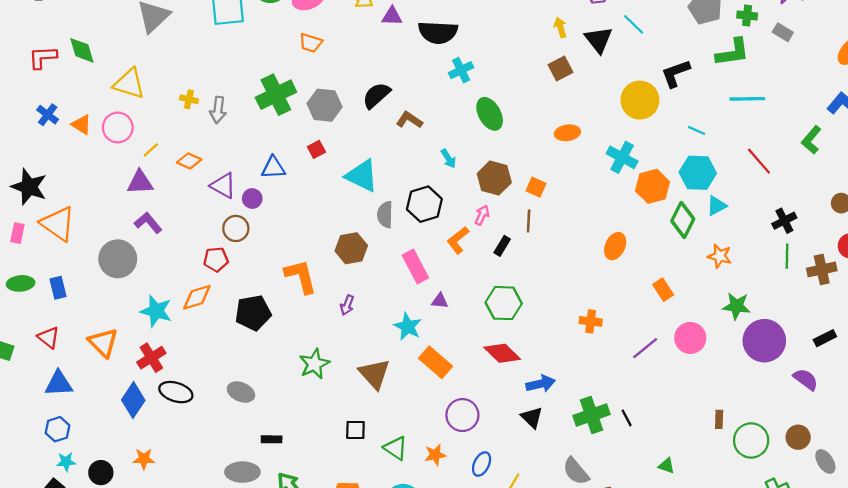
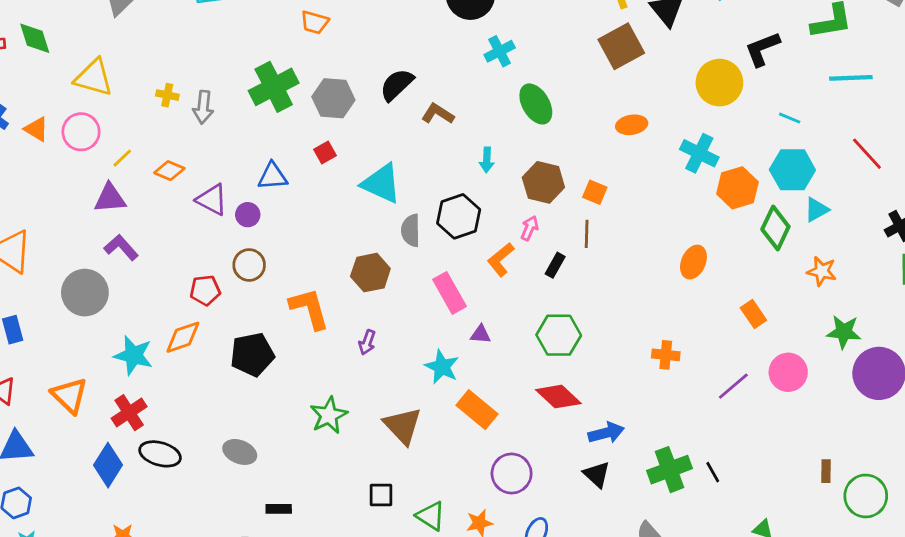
brown square: (560, 69) -> (621, 46), size x1.5
cyan arrow: (448, 159) -> (487, 160), turned 36
brown circle: (236, 228) -> (249, 265), moved

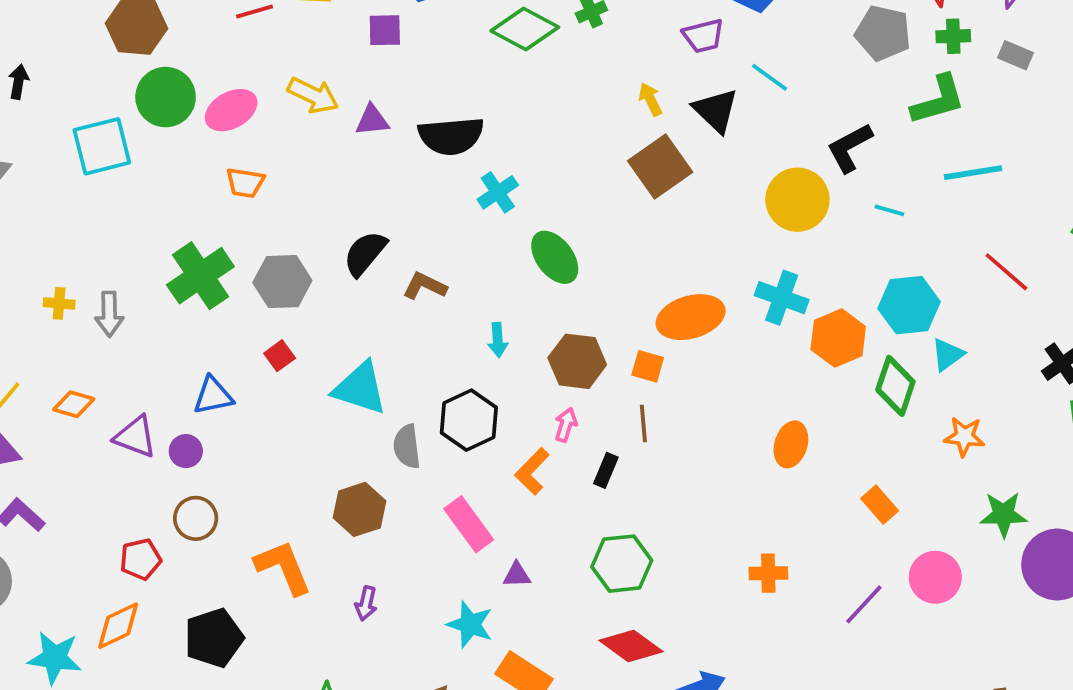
cyan line: (790, 118) -> (889, 210), moved
orange ellipse: (632, 125) -> (691, 317), moved, size x1.6

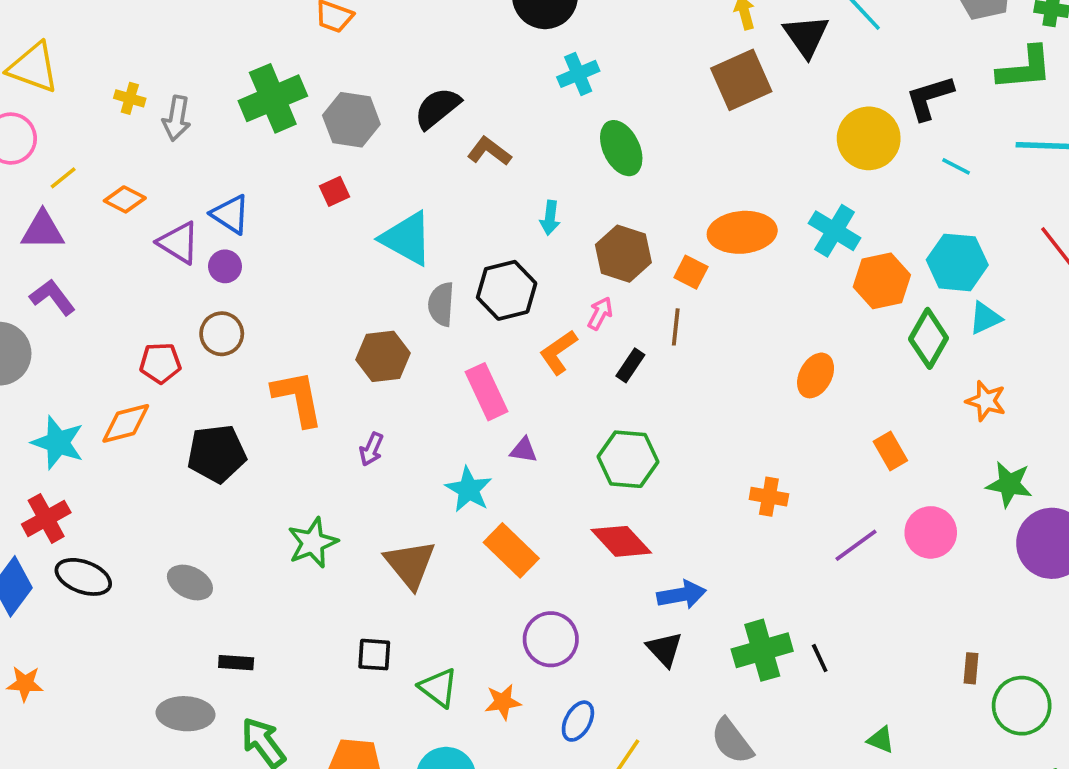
blue triangle: (213, 396) -> (230, 214), moved, turned 33

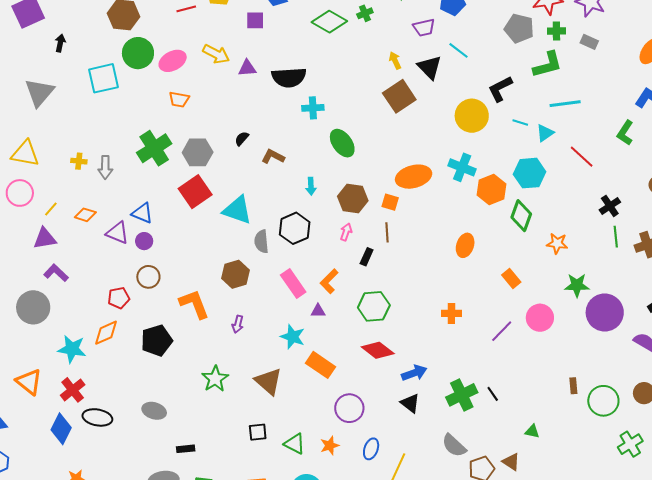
cyan cross: (578, 74) -> (313, 108), turned 30
black semicircle: (437, 108) -> (242, 139), size x0.6
red square: (334, 191) -> (195, 192), size x2.0
cyan triangle: (985, 318) -> (545, 133), moved
orange L-shape: (558, 352) -> (329, 281), moved

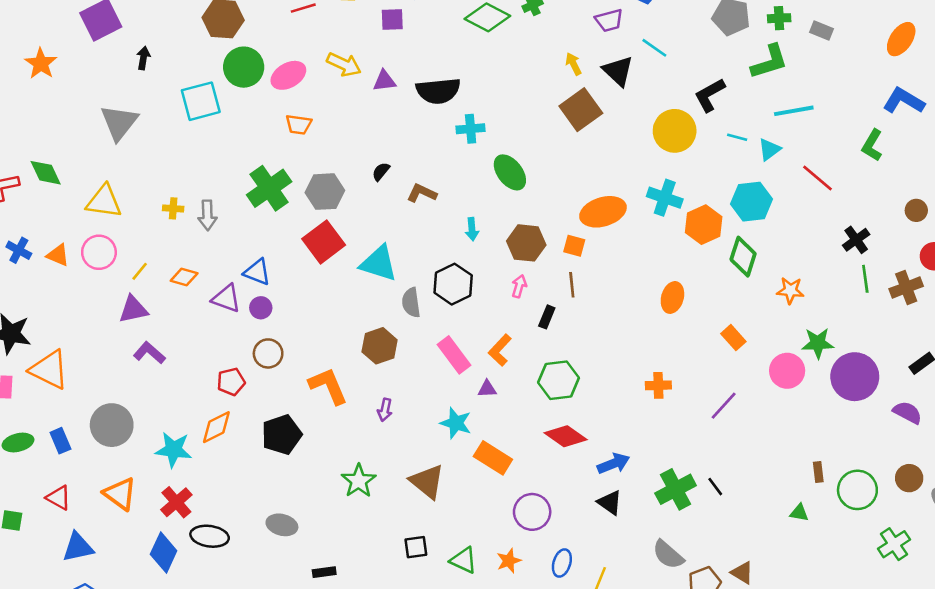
gray circle: (33, 307) -> (112, 425), moved
pink circle: (540, 318) -> (787, 371), moved
green triangle: (532, 431) -> (799, 513), moved

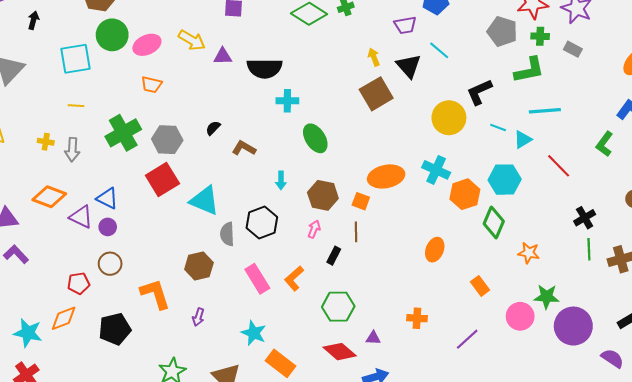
yellow line: (140, 271) -> (76, 106), moved, turned 49
orange diamond: (184, 277) -> (49, 197), size x1.5
purple triangle: (487, 389) -> (373, 338), moved

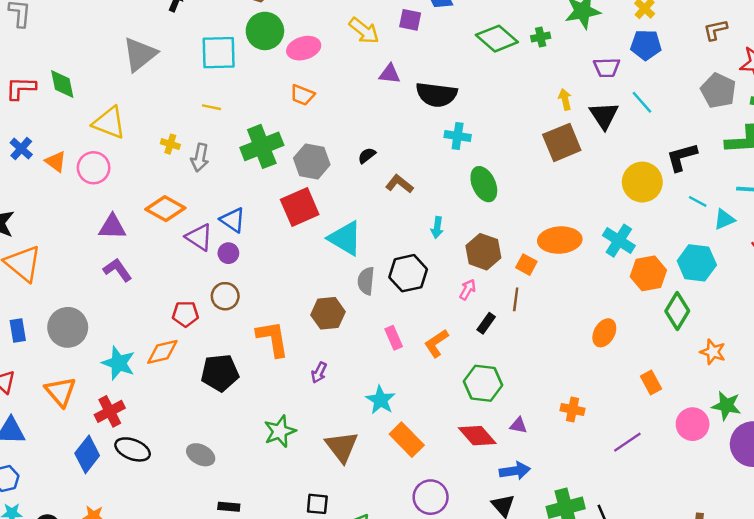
yellow arrow: (192, 40) -> (364, 31), moved
pink rectangle: (257, 279) -> (394, 338), size x0.7

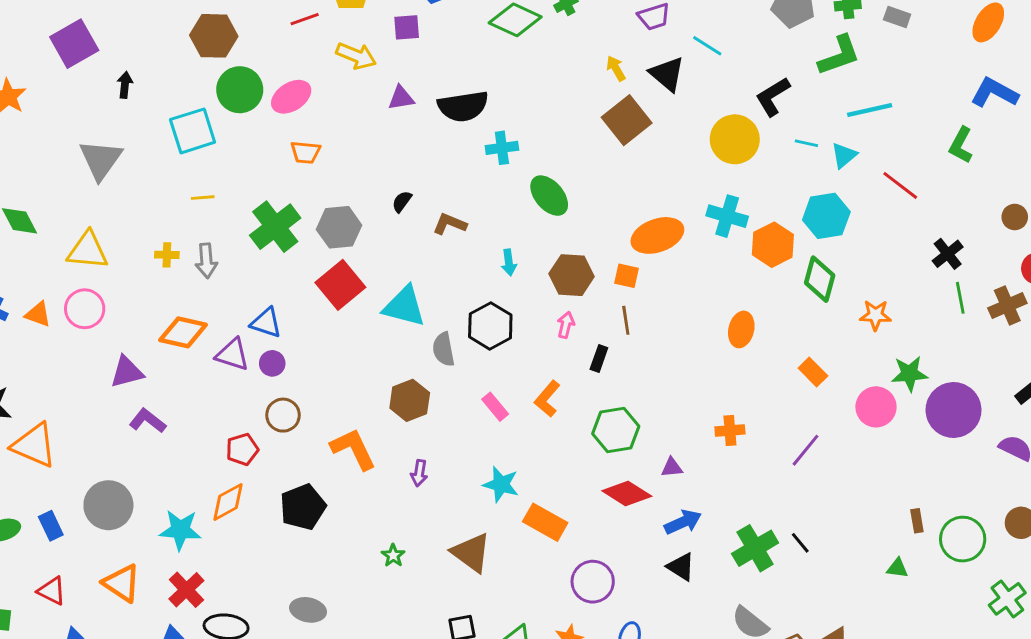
green star: (280, 431) -> (393, 556), size x0.6

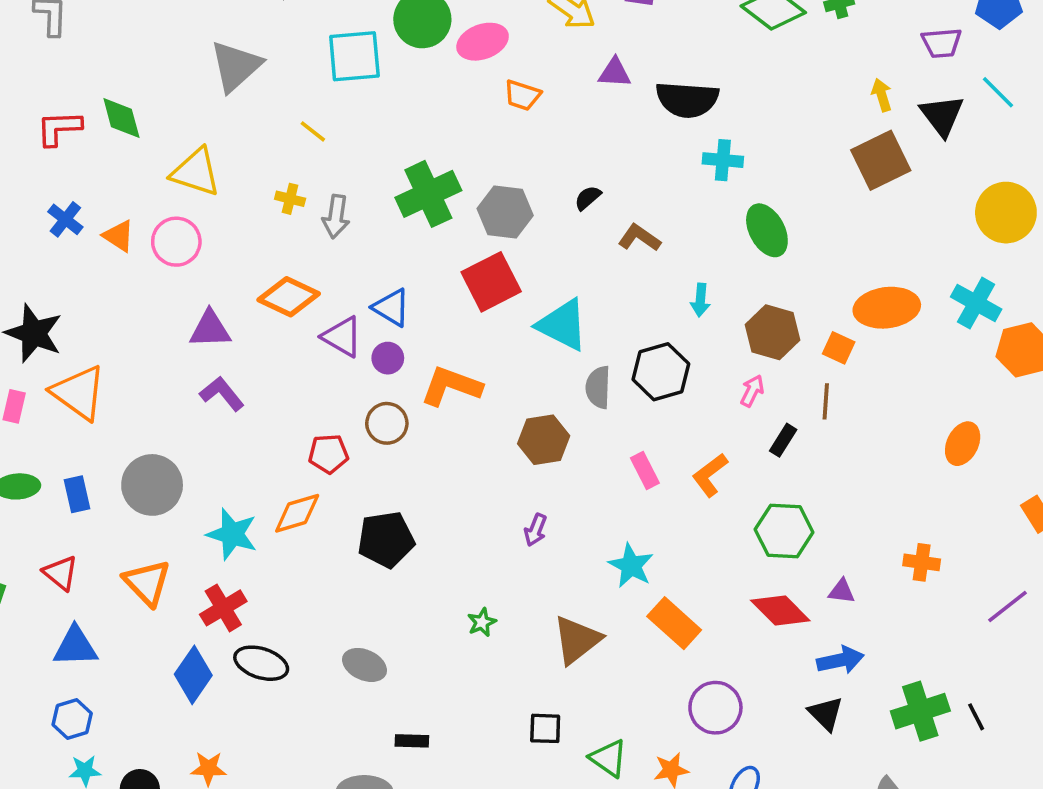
orange trapezoid: (306, 152) -> (522, 95), moved
yellow line: (203, 198) -> (313, 131), moved, turned 30
orange L-shape: (353, 449) -> (451, 386), moved, turned -57
brown triangle: (471, 553) -> (577, 640), turned 33

